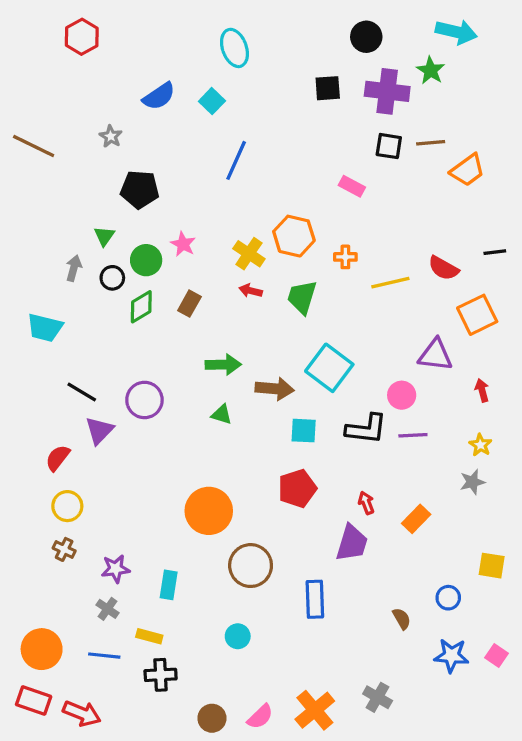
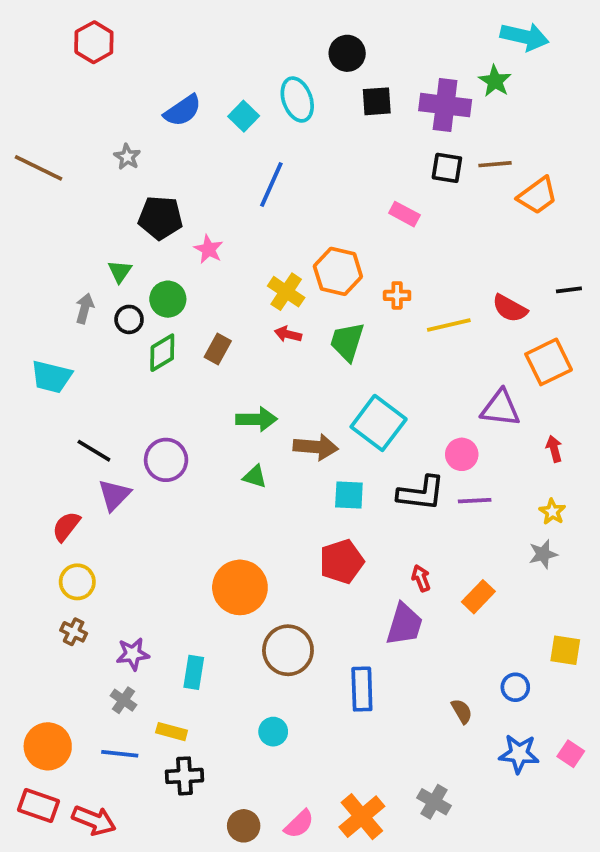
black circle: (366, 37) -> (347, 53), moved
cyan ellipse: (234, 48) -> (297, 99), moved
pink star: (183, 244) -> (209, 249), moved

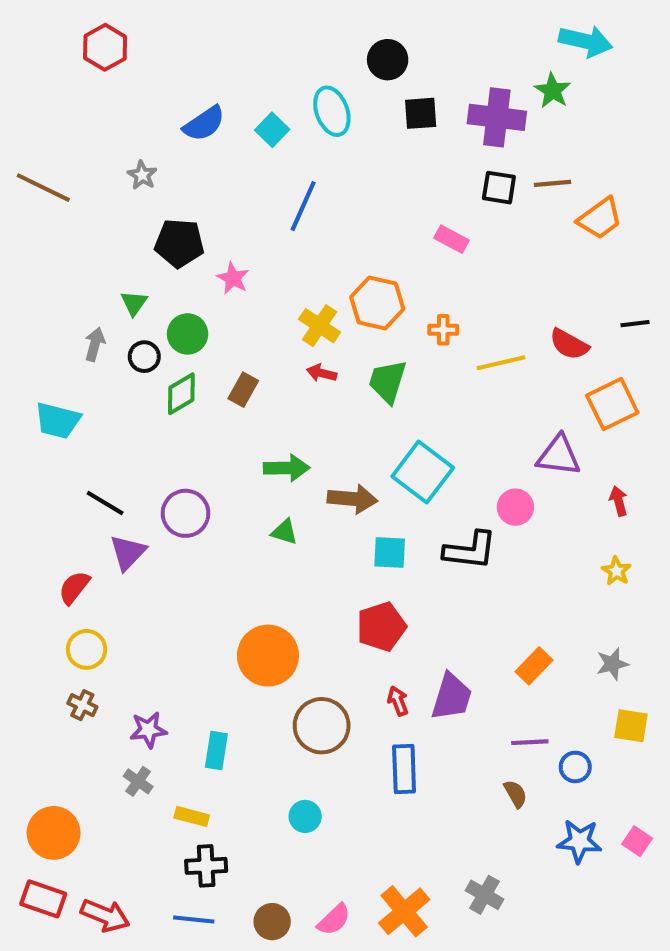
purple line: (475, 501) -> (530, 742), moved
gray star: (543, 554) -> (612, 664), moved
red arrow: (421, 578) -> (398, 701), moved
blue line: (120, 754) -> (194, 920), moved

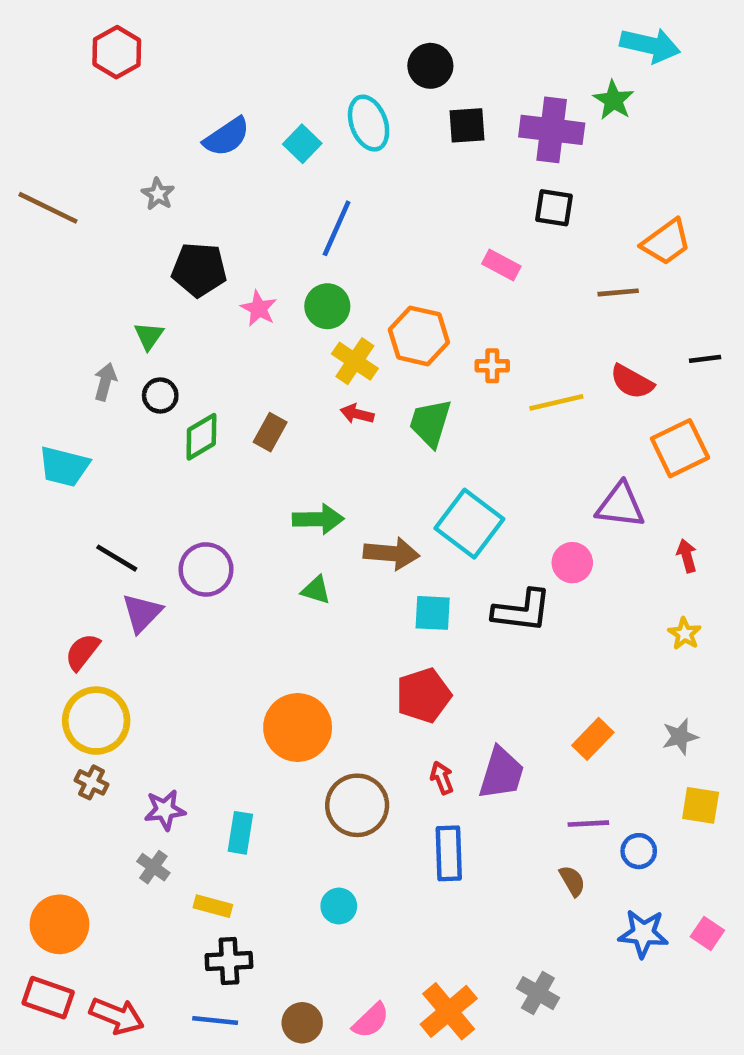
brown line: (553, 183) -> (618, 292), moved
green circle: (188, 334) -> (327, 306), moved
yellow circle: (87, 649) -> (96, 721), size x1.5

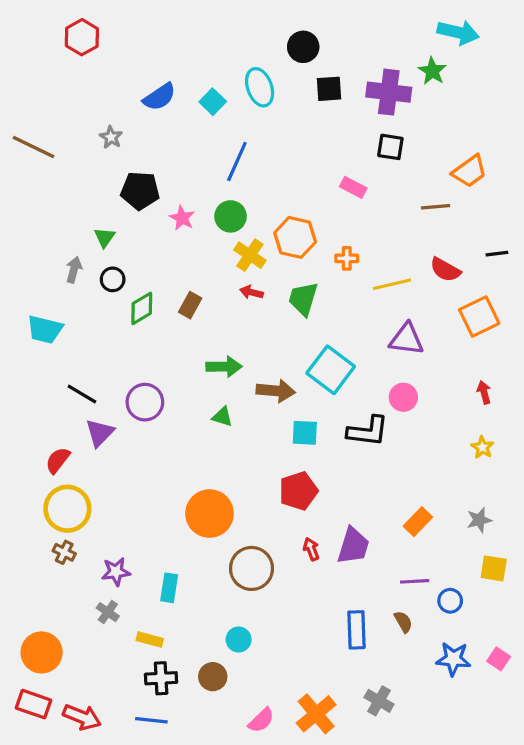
purple triangle: (620, 505) -> (407, 339), moved
blue rectangle: (449, 853) -> (356, 630), moved
brown circle: (302, 1023) -> (213, 677), moved

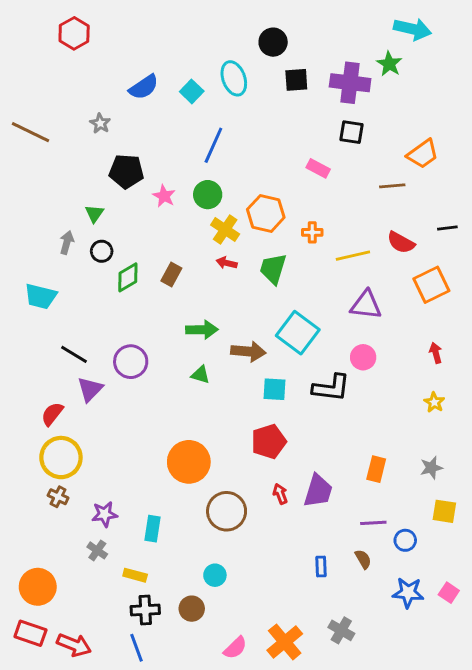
orange rectangle: (418, 522) -> (376, 469), turned -30
blue rectangle: (356, 630) -> (321, 566), size x0.6
blue line: (151, 720) -> (136, 648), turned 64

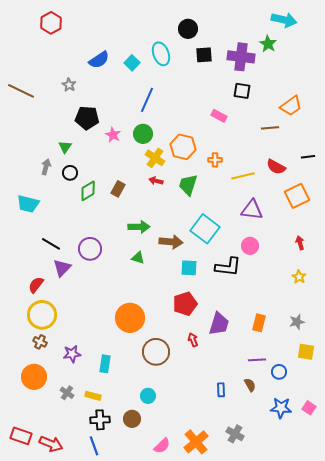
purple trapezoid: (318, 491) -> (219, 324), moved
gray cross: (97, 550) -> (67, 393), moved
orange circle: (38, 587) -> (34, 377), moved

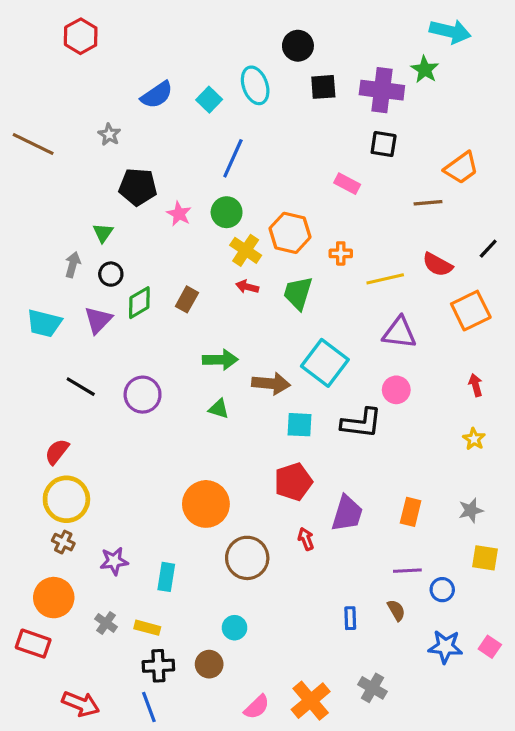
black line: (308, 157) -> (488, 249), turned -40
purple triangle: (62, 268) -> (98, 320), moved
red rectangle: (21, 436) -> (33, 644), moved

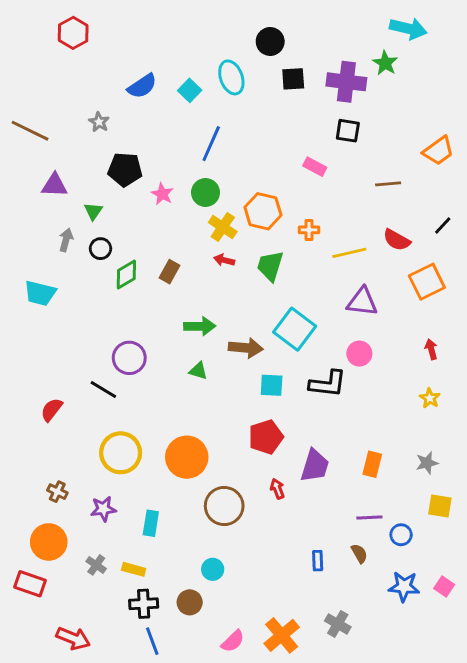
orange trapezoid: (461, 168) -> (438, 151), moved
purple triangle: (98, 320) -> (54, 185), moved, turned 48
black line: (81, 387) -> (103, 390), moved
yellow circle: (66, 499) -> (121, 453), moved
blue line: (149, 707) -> (152, 641), moved

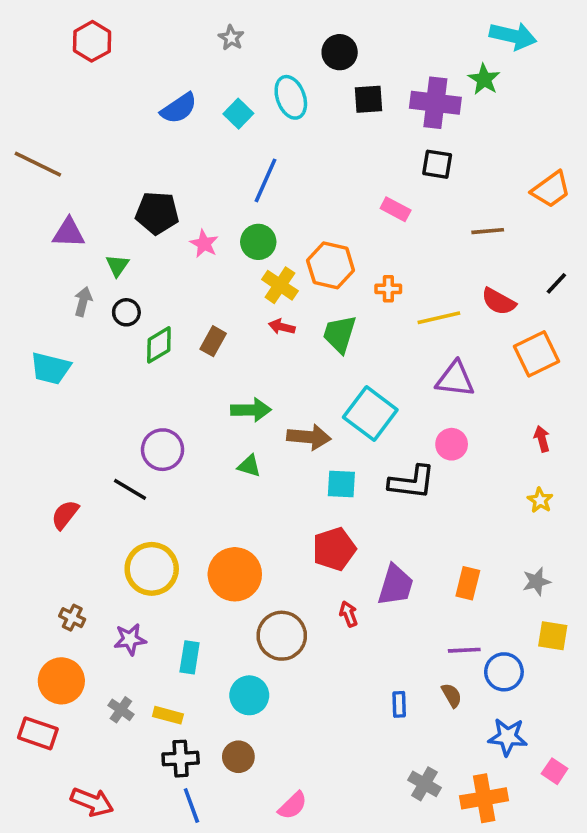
gray star: (99, 122) -> (231, 38), moved
blue circle: (401, 535) -> (504, 672), size x1.4
cyan circle: (213, 569) -> (249, 695), moved, size x1.4
pink square: (444, 587) -> (555, 771), moved
orange cross: (282, 635) -> (484, 798), moved, turned 30

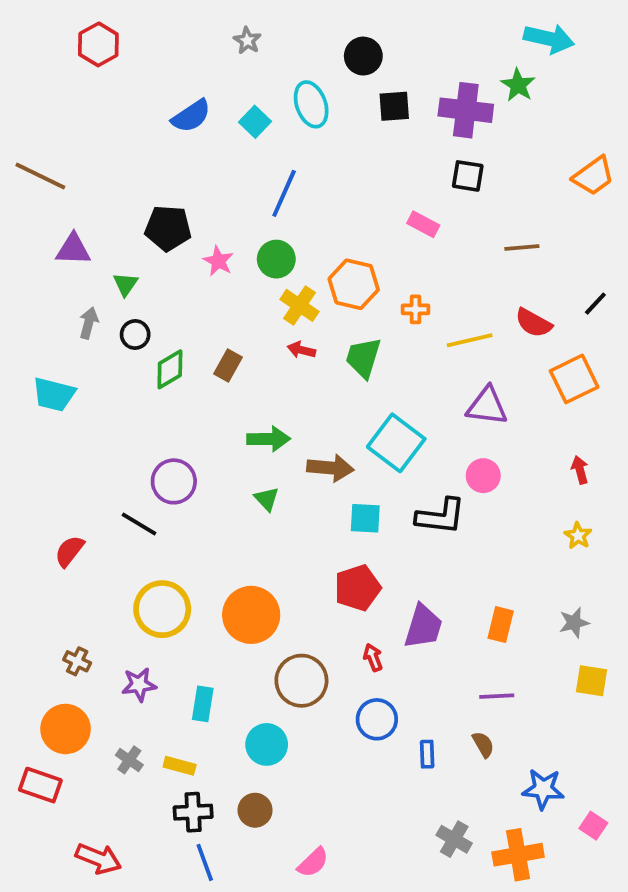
orange trapezoid: (551, 189) -> (593, 176), moved
green triangle: (249, 466) -> (267, 499), turned 30
blue circle: (504, 672) -> (377, 719), moved

